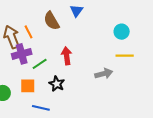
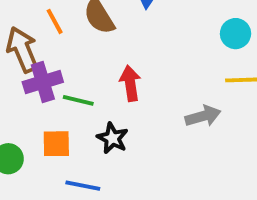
orange line: (29, 32) -> (55, 21), moved
green line: (40, 64) -> (78, 100), turned 49

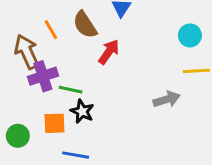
red arrow: (130, 83) -> (109, 52), moved, turned 45
black star: (112, 138) -> (82, 111), moved

